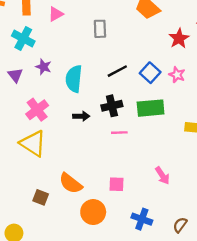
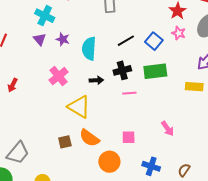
purple triangle: (15, 75) -> (40, 39), moved
pink star: (177, 75) -> (179, 33), moved
yellow triangle: (33, 143) -> (79, 107), moved
brown square: (41, 197) -> (65, 142), moved, turned -32

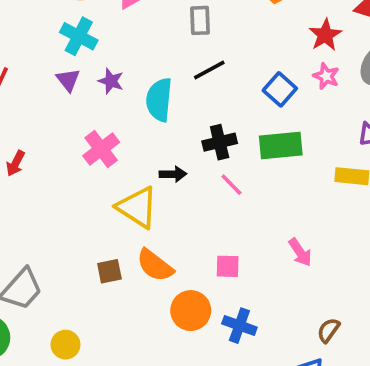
black line: (126, 41) -> (209, 70), moved
black arrow: (96, 80) -> (173, 174), moved
pink line: (129, 93) -> (231, 185), turned 48
blue cross: (151, 166) -> (239, 326), moved

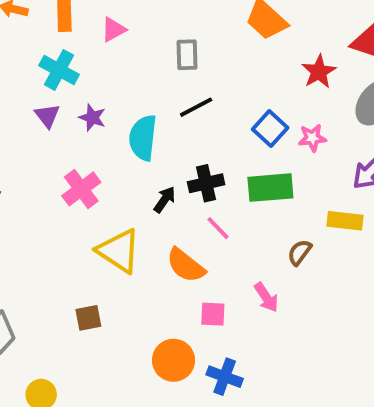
pink star: (326, 76) -> (312, 138), moved, turned -30
black arrow: (173, 174) -> (165, 200), moved, turned -55
pink arrow: (300, 252) -> (266, 297), moved
orange semicircle: (155, 265) -> (186, 265), moved
brown semicircle: (328, 330) -> (300, 252), moved

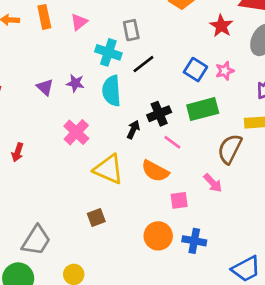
cyan cross: (59, 70) -> (108, 52), moved
brown semicircle: (300, 252) -> (230, 149), size x1.6

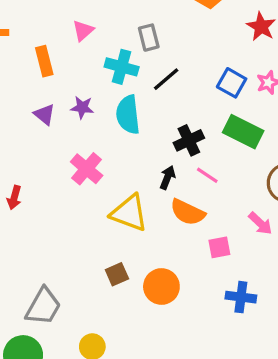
orange rectangle: (44, 17) -> (44, 61), moved
green rectangle: (203, 109) -> (243, 132), turned 44
black arrow: (133, 130) -> (167, 177), moved
orange circle: (158, 236) -> (161, 287), moved

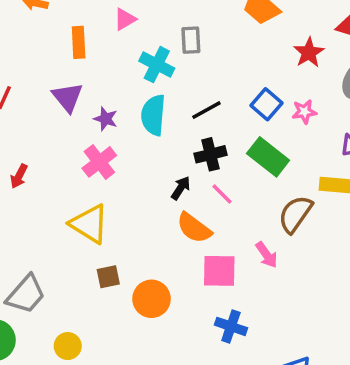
black line: (166, 79) -> (206, 110), moved
purple star: (82, 107) -> (106, 119), moved
purple triangle: (45, 114) -> (68, 97), size x1.4
yellow triangle: (129, 213) -> (89, 224), moved
pink square: (219, 247) -> (219, 271), size x1.5

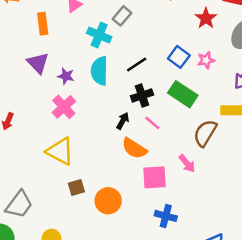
gray rectangle: (191, 40) -> (122, 16), turned 48

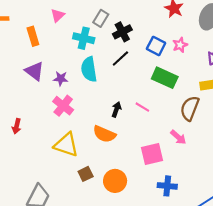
black cross: (142, 95) -> (122, 32), moved
orange semicircle: (134, 148) -> (104, 134), moved

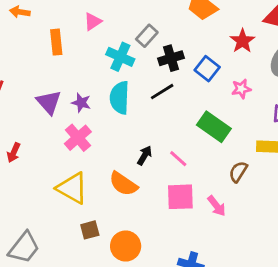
blue square: (156, 46) -> (207, 69), moved
purple triangle: (34, 71) -> (49, 102), moved
brown semicircle: (190, 108) -> (238, 172), size x0.7
pink square: (152, 154) -> (180, 197), moved

